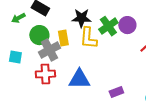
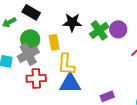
yellow L-shape: (88, 38) -> (66, 64), moved
gray cross: (49, 50) -> (28, 54), moved

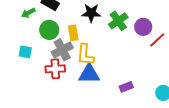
purple circle: (118, 29) -> (143, 27), moved
gray cross: (28, 54) -> (62, 50), moved

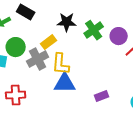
green circle: (49, 30) -> (16, 47), moved
yellow rectangle: (73, 33) -> (49, 42), turned 63
red cross: (55, 69) -> (16, 95), moved

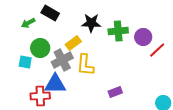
green cross: (94, 30) -> (118, 31), turned 30
blue triangle: (65, 83) -> (55, 84), moved
purple rectangle: (102, 96) -> (115, 92), moved

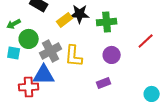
green arrow: (28, 23) -> (14, 24), moved
purple circle: (143, 37) -> (112, 55), moved
yellow rectangle: (73, 43) -> (65, 20), moved

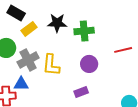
yellow rectangle: (65, 20) -> (29, 29), moved
red line: (146, 41) -> (123, 50), turned 30
blue triangle: (44, 75) -> (21, 84), size x0.7

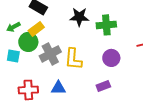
yellow rectangle: (29, 29) -> (36, 29), moved
blue triangle: (21, 84) -> (58, 88), moved

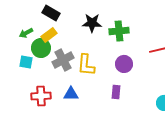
purple rectangle: (103, 86) -> (116, 92), turned -64

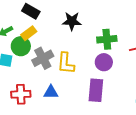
green cross: (119, 31) -> (107, 39), moved
purple rectangle: (116, 92) -> (96, 90), size x1.6

